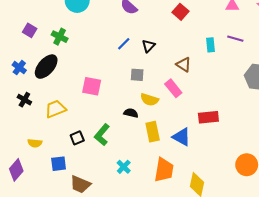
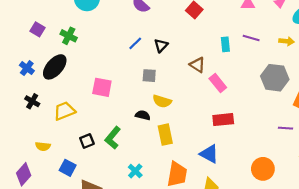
pink rectangle: (173, 88) -> (218, 83), moved
blue triangle: (182, 137) -> (209, 154), moved
blue square: (59, 164) -> (68, 168), turned 35

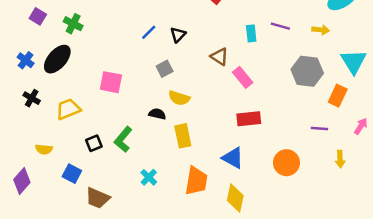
gray square: (149, 76) -> (165, 69), turned -32
orange circle: (263, 169) -> (286, 163), moved

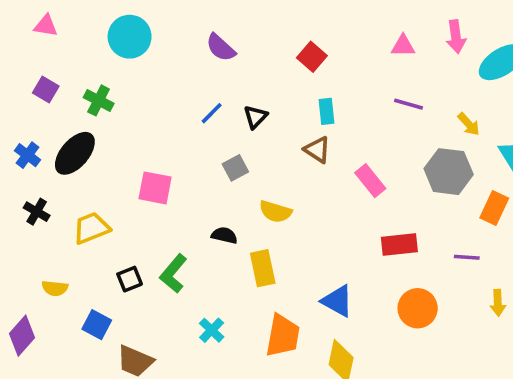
yellow arrow: (321, 30) -> (469, 124), moved, turned 42
cyan rectangle: (251, 33) -> (326, 111), moved
pink rectangle: (243, 77) -> (370, 181), moved
yellow semicircle: (179, 98) -> (275, 212), moved
red rectangle: (249, 119) -> (399, 244), moved

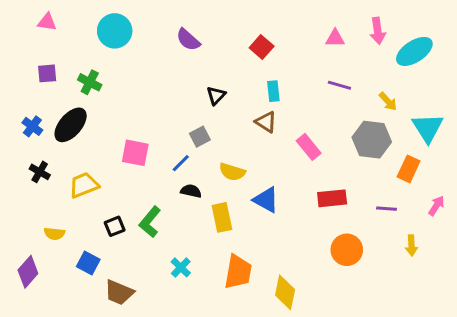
purple square: (46, 90) -> (47, 73), turned -36
blue line: (212, 113) -> (181, 163), moved
blue triangle: (337, 301) -> (266, 200), moved

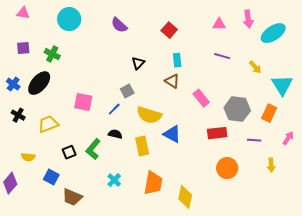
gray hexagon: (372, 140) -> (237, 109), moved
yellow semicircle: (232, 172) -> (149, 115), size x1.4
black semicircle: (191, 191) -> (115, 134), moved

